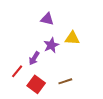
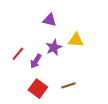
red line: (17, 71) -> (18, 54), moved

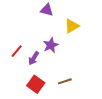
purple triangle: (50, 20) -> (47, 10), moved
yellow triangle: (76, 40) -> (72, 26), moved, turned -35

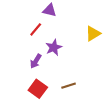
yellow triangle: (72, 26) -> (93, 34), moved
red line: (17, 51) -> (36, 29), moved

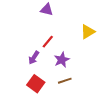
red line: (36, 29) -> (48, 42), moved
purple star: (54, 47) -> (62, 60), moved

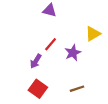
purple star: (62, 60) -> (73, 53), moved
brown line: (65, 81) -> (77, 89), moved

